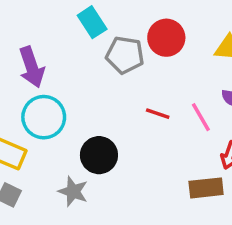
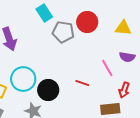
red line: (158, 114) -> (82, 83), moved
cyan circle: (44, 117) -> (23, 79), moved

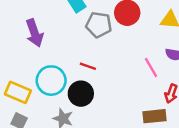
red line: (82, 83) -> (88, 66), moved

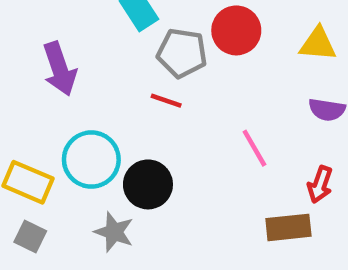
red line: (88, 66) -> (166, 101), moved
pink line: (151, 67) -> (254, 148), moved

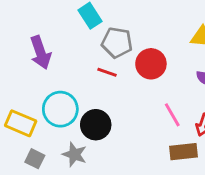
red circle: (236, 30) -> (151, 64), moved
pink line: (254, 148) -> (172, 115), moved
gray square: (30, 237) -> (35, 159), moved

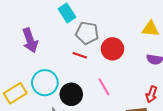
pink line: (172, 115) -> (104, 87), moved
yellow rectangle: (21, 123) -> (15, 93), turned -55

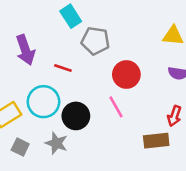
red circle: (112, 49) -> (126, 74), moved
red line: (80, 55) -> (63, 68), moved

